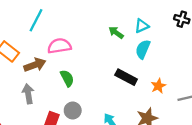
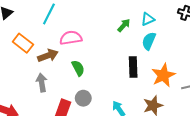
green arrow: (116, 33) -> (124, 25), turned 96
black rectangle: (126, 77) -> (133, 67), turned 60
orange star: (158, 86) -> (163, 75), size x1.6

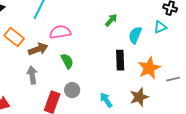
cyan triangle: (148, 19) -> (160, 27), moved

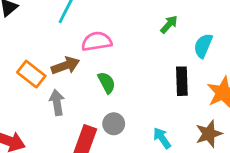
orange rectangle: (14, 37) -> (31, 74), moved

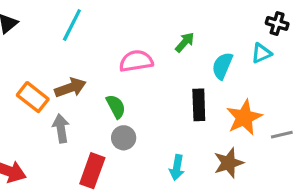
pink semicircle: (97, 41) -> (136, 61), moved
gray circle: (114, 124) -> (124, 138), moved
cyan arrow: (162, 138) -> (177, 168), turned -135

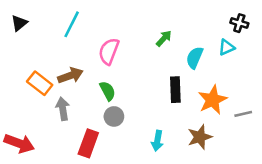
pink semicircle: (136, 61) -> (109, 51), moved, turned -60

